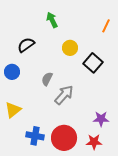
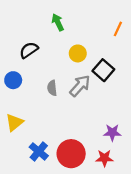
gray semicircle: (47, 79) -> (52, 88), turned -32
gray arrow: (64, 95) -> (80, 86), moved
blue cross: (35, 136) -> (39, 151), turned 30

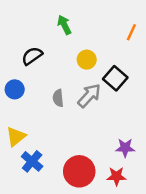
blue cross: (39, 151) -> (32, 161), moved

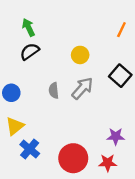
green arrow: (64, 25) -> (29, 27), moved
black square: (115, 78) -> (120, 76), moved
blue circle: (15, 89) -> (11, 93), moved

